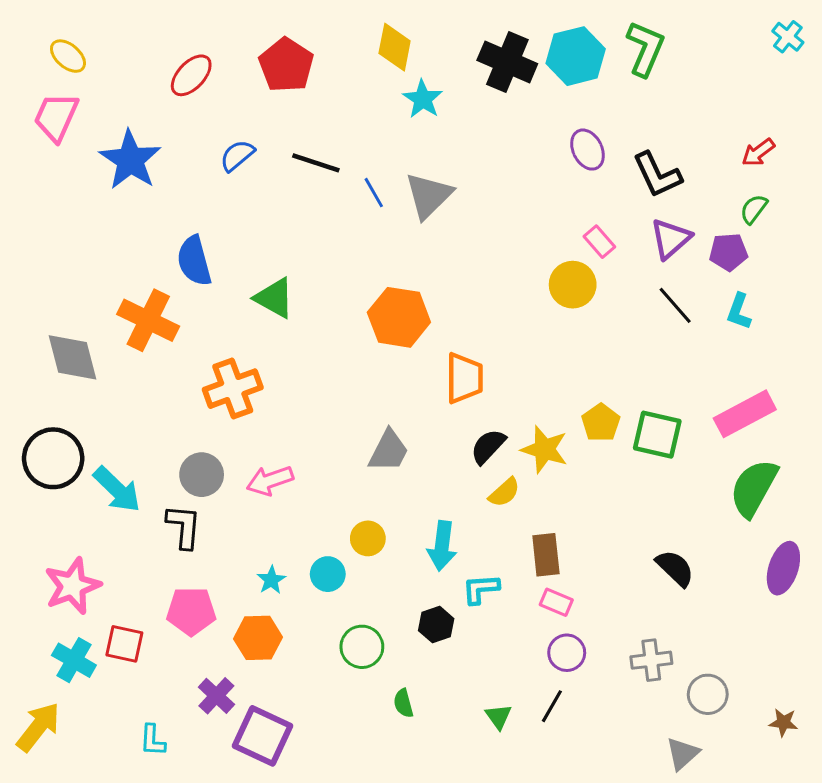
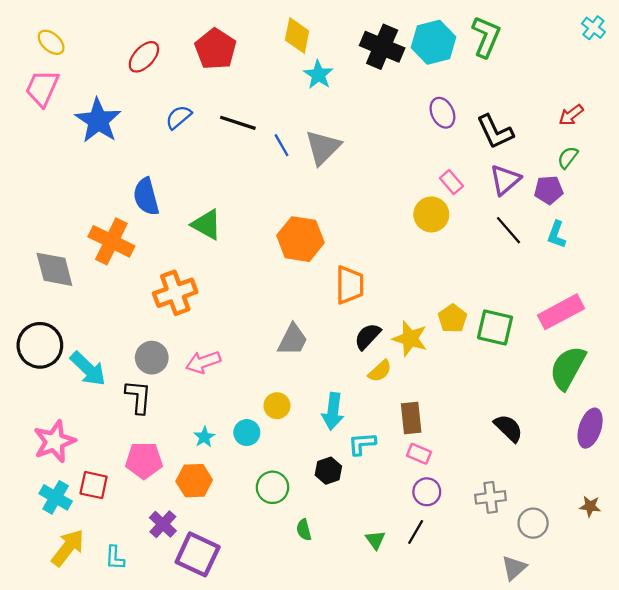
brown star: (783, 722) -> (590, 506), moved
yellow arrow: (38, 727) -> (68, 548), moved

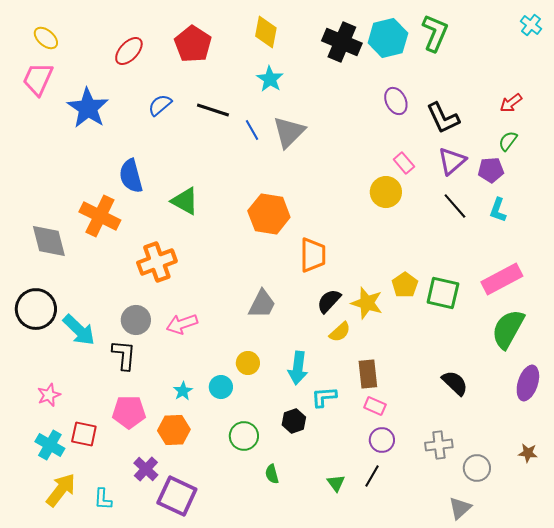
cyan star: (318, 75) -> (270, 79), moved
pink star: (54, 441) -> (49, 395), size x0.6

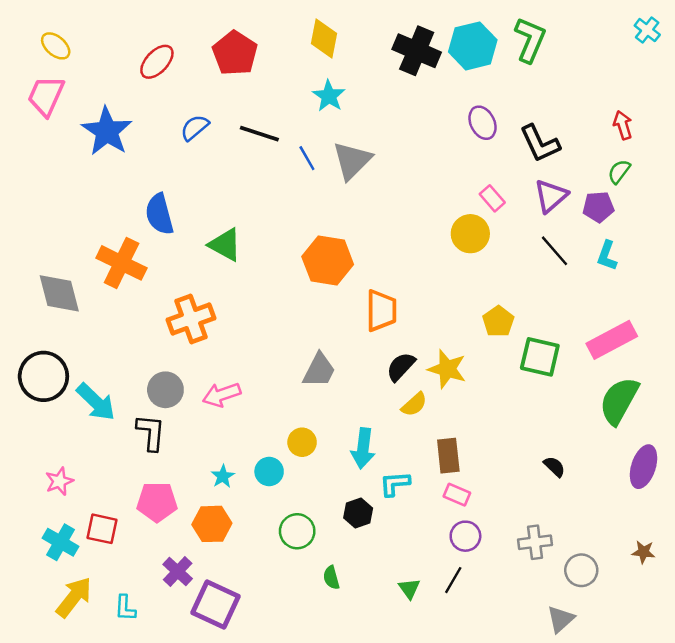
red arrow: (511, 103) -> (623, 125), turned 110
yellow pentagon: (405, 285) -> (498, 322), moved
black semicircle: (455, 383) -> (554, 467), size x0.7

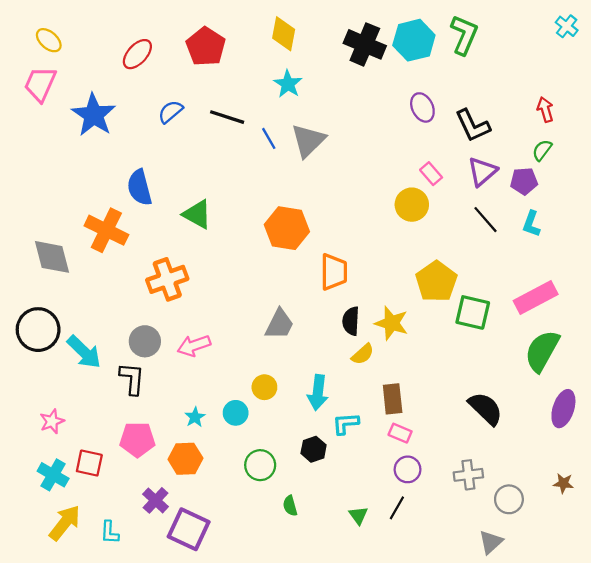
yellow pentagon: (498, 322) -> (436, 282), size x1.5
black semicircle: (401, 367) -> (351, 321), turned -40
black semicircle: (554, 467) -> (485, 409), size x1.8

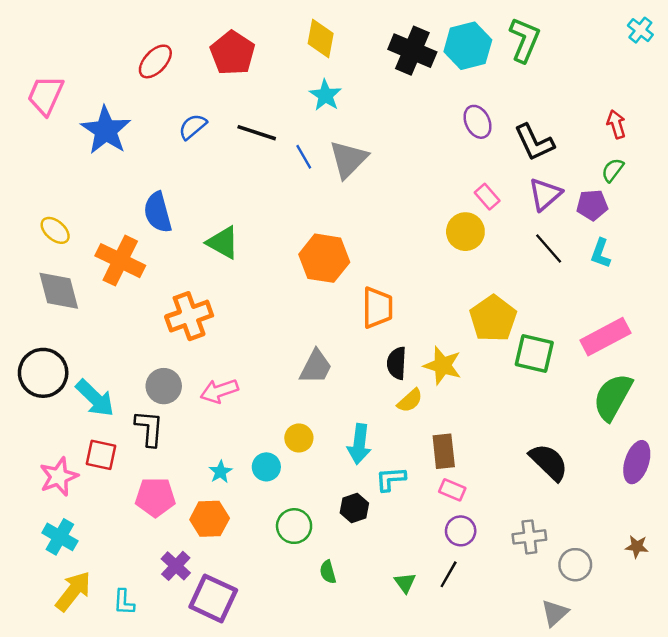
yellow ellipse: (49, 40) -> (55, 230), moved
pink star: (52, 421) -> (59, 477), size x1.4
red square: (89, 463) -> (101, 455), moved

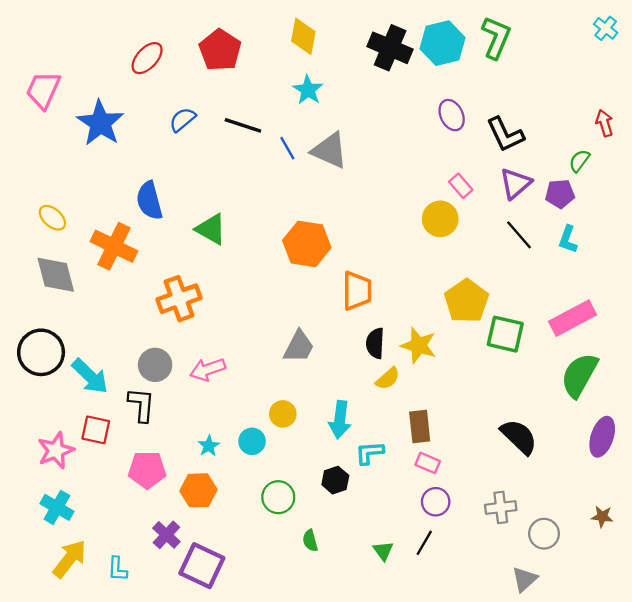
red arrow: (616, 124) -> (604, 123), moved
gray triangle: (348, 159) -> (330, 150), turned -51

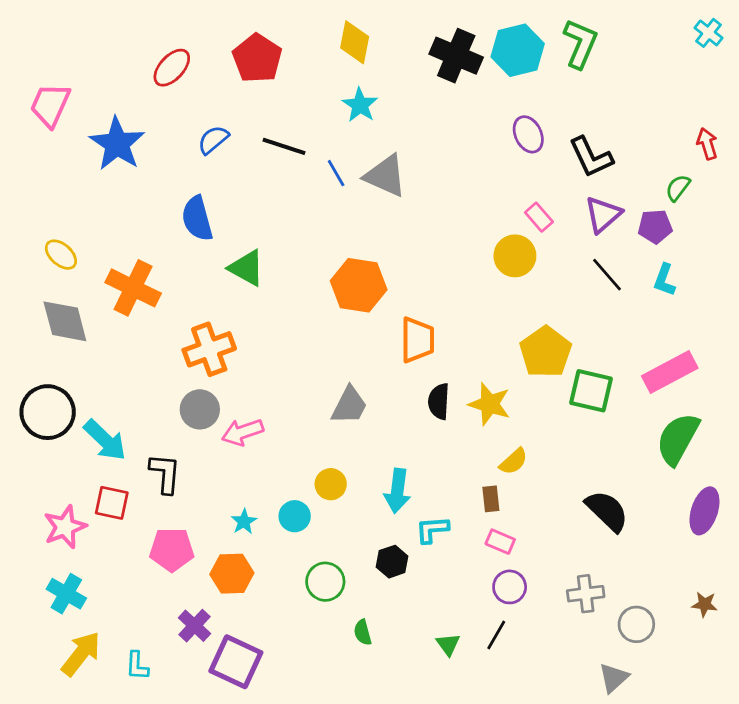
blue semicircle: (149, 201) -> (197, 218), moved
gray circle: (155, 365) -> (200, 409), moved
yellow semicircle: (388, 379) -> (514, 461), moved
brown rectangle: (420, 426) -> (491, 499), size x0.7

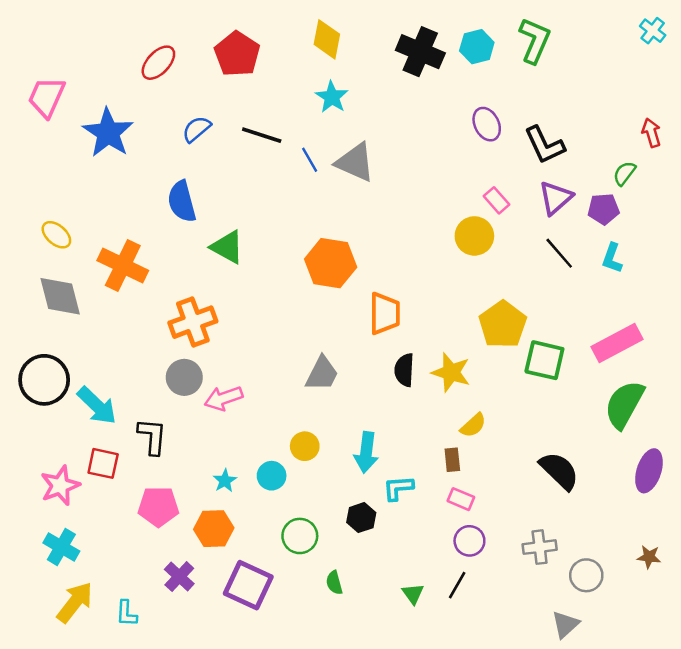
cyan hexagon: (518, 50) -> (477, 47), size x0.7
purple square: (236, 662) -> (248, 585), moved

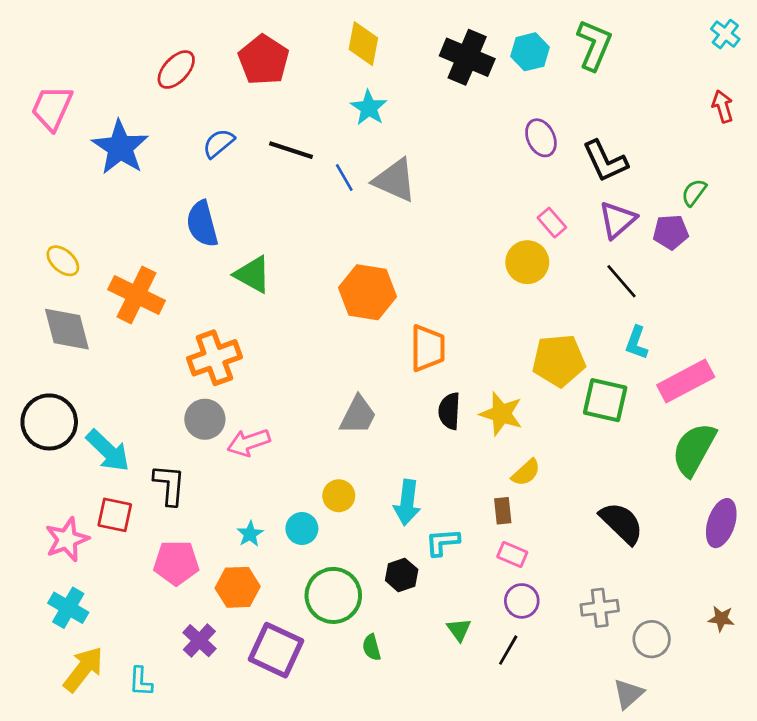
red arrow: (651, 133) -> (723, 106), moved
cyan L-shape: (612, 258) -> (637, 343), moved
yellow pentagon: (503, 324) -> (559, 360), turned 30
green circle: (300, 536) -> (333, 595), size x1.4
green triangle: (413, 594) -> (459, 630), moved

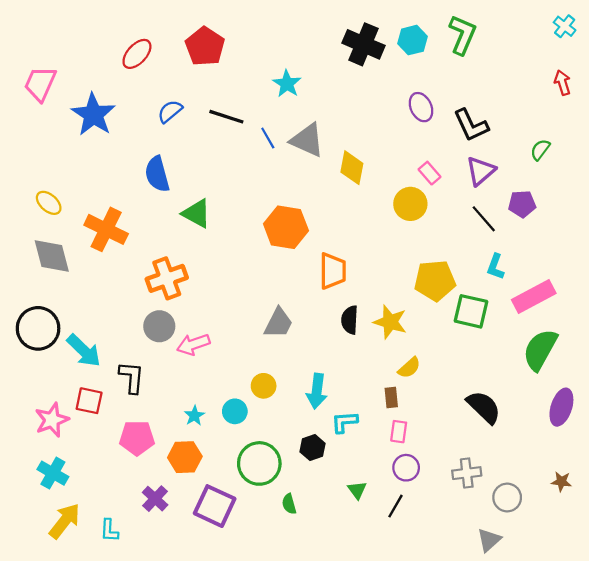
yellow diamond: (363, 44) -> (352, 168), moved
purple pentagon: (671, 232) -> (522, 204), moved
pink rectangle: (512, 554) -> (399, 432), turned 75

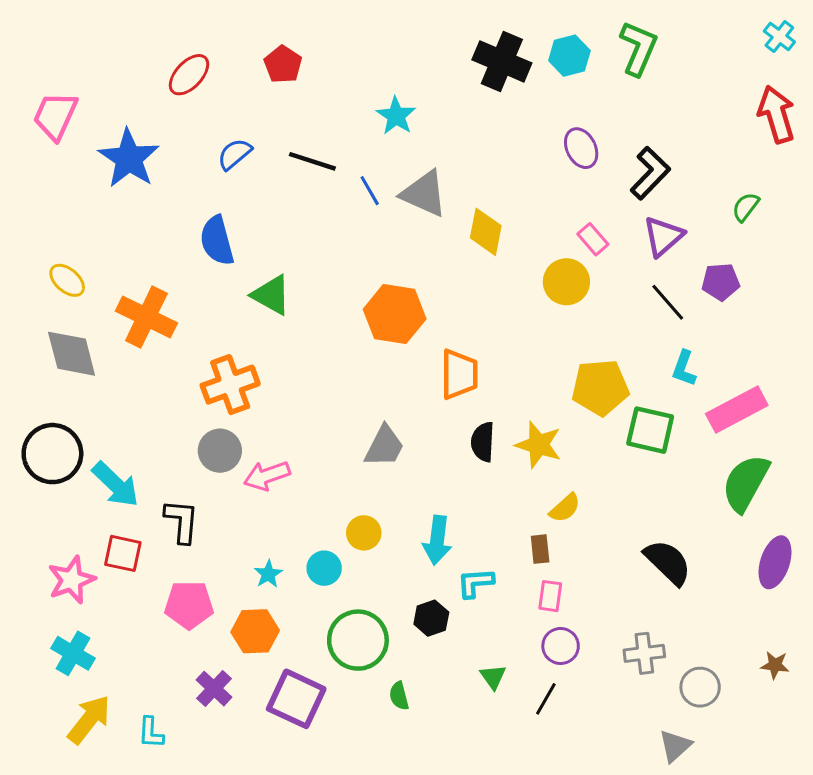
red pentagon: (205, 46) -> (283, 64), size x0.7
red arrow: (562, 83) -> (776, 114), size x1.6
black L-shape: (471, 125) -> (650, 173), turned -111

